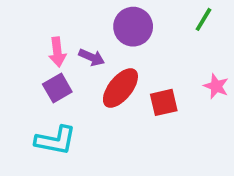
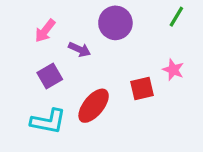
pink arrow: (57, 52) -> (45, 31), moved, turned 45
pink star: (216, 86) -> (173, 70), moved
red ellipse: (120, 88) -> (94, 106), moved

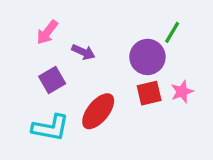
green line: (176, 17) -> (172, 32), moved
purple circle: (115, 23) -> (147, 57), moved
pink star: (173, 70) -> (182, 92), moved, turned 30

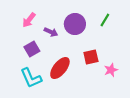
purple circle: (147, 57) -> (75, 24), moved
pink star: (182, 92) -> (111, 70), moved
cyan L-shape: (50, 128) -> (31, 78), turned 55

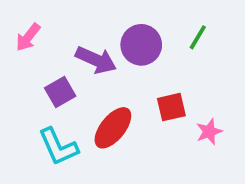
pink arrow: (29, 20) -> (28, 37), moved
purple arrow: (51, 32) -> (96, 60), size x1.5

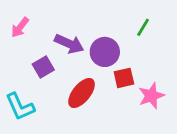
purple circle: (141, 45) -> (105, 52), moved
pink star: (209, 132) -> (151, 96), size x1.4
cyan L-shape: (58, 147) -> (20, 107), moved

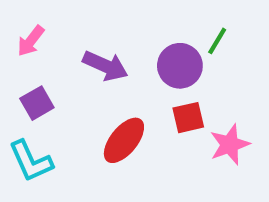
purple circle: (105, 52) -> (180, 66), moved
purple square: (43, 67) -> (37, 103), moved

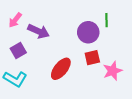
green line: (217, 41) -> (106, 20), turned -32
purple arrow: (105, 66) -> (39, 31), moved
cyan L-shape: (31, 161) -> (15, 79), turned -35

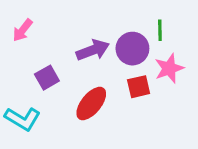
purple arrow: (39, 31) -> (93, 50), moved, turned -45
purple square: (18, 51) -> (47, 78), moved
pink star: (113, 71) -> (169, 68), moved

